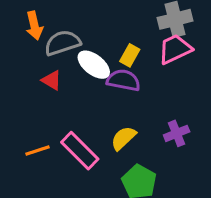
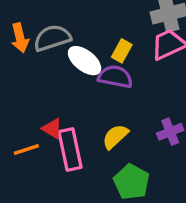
orange arrow: (34, 26) -> (20, 38), moved
red triangle: (52, 80) -> (52, 128), moved
pink rectangle: (80, 151) -> (70, 149), turned 33

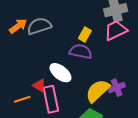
orange arrow: (20, 38) -> (18, 26), turned -114
white ellipse: (85, 61) -> (60, 73), moved
yellow semicircle: (115, 137) -> (98, 91), moved, size x1.4

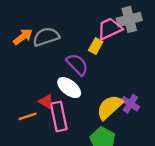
pink trapezoid: (116, 30) -> (110, 29), moved
purple semicircle: (81, 51) -> (77, 64), moved, turned 35
purple cross: (117, 88) -> (130, 104), turned -35

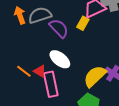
orange arrow: (23, 37) -> (20, 15), turned -72
purple semicircle: (77, 64) -> (59, 28), moved
orange line: (28, 116) -> (24, 71), moved, turned 56

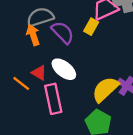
orange arrow: (20, 15) -> (33, 35), moved
red triangle: (40, 71) -> (39, 73), moved

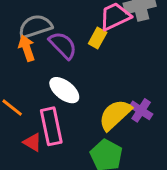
red triangle: (39, 73) -> (32, 142), moved

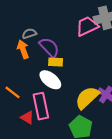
gray semicircle: (35, 26) -> (29, 34), size x0.6
yellow rectangle: (98, 38) -> (56, 62), moved, turned 64

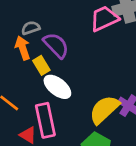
yellow rectangle: (56, 62) -> (41, 65), moved, turned 56

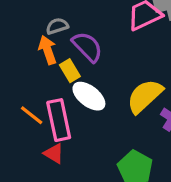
yellow semicircle: (104, 110) -> (145, 96), moved
pink rectangle: (45, 120) -> (59, 120), moved

